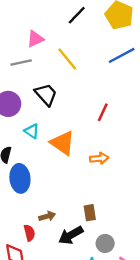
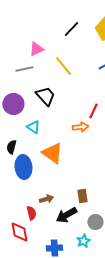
orange triangle: (63, 143) -> (52, 153), moved
orange arrow: (99, 158) -> (80, 127), moved

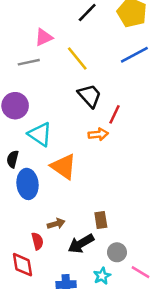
black trapezoid: (45, 96) -> (90, 96), moved
cyan triangle: (33, 127) -> (40, 134), size x1.5

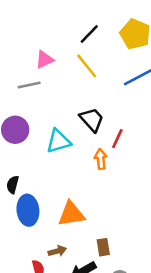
yellow line: (77, 58) -> (87, 66), moved
cyan triangle: (40, 134) -> (59, 141), moved, turned -50
orange arrow: (98, 134) -> (101, 159), turned -90
orange triangle: (64, 167) -> (71, 214), moved, turned -44

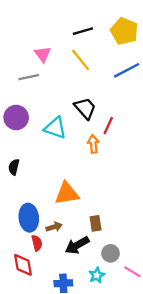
black line: (89, 34) -> (83, 31), turned 30
pink triangle: (45, 60) -> (43, 54), turned -42
cyan triangle: (59, 141) -> (55, 128), turned 35
blue ellipse: (28, 210) -> (29, 218), moved

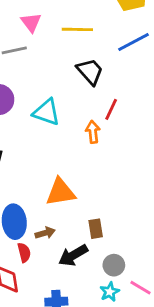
yellow line: (81, 60) -> (77, 29), turned -50
black trapezoid: (85, 108) -> (90, 71), moved
cyan star: (97, 275) -> (110, 292), moved

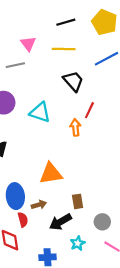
gray circle: (114, 265) -> (102, 222), moved
cyan star: (110, 292) -> (78, 243), moved

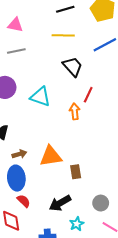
pink triangle: (28, 44) -> (15, 25), moved, turned -42
brown rectangle: (78, 201) -> (76, 172), moved
brown arrow: (39, 205) -> (19, 154), moved
red semicircle: (23, 220) -> (24, 201), turned -32

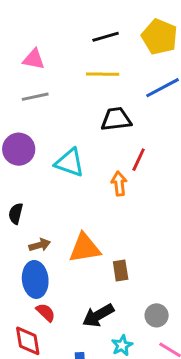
black trapezoid: (73, 67) -> (116, 119), turned -55

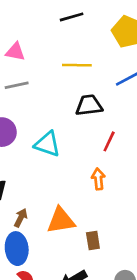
black line: (106, 37) -> (72, 17), moved
orange arrow: (119, 184) -> (98, 179), moved
brown arrow: (40, 245) -> (21, 218), turned -48

